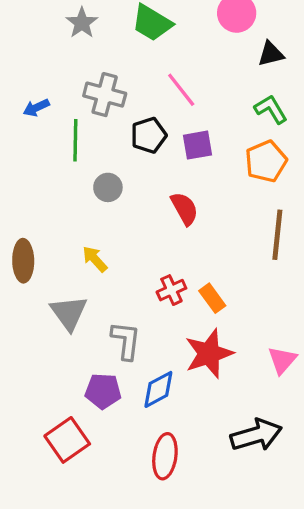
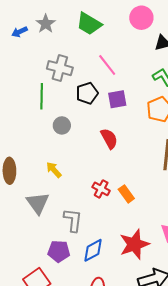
blue arrow: (36, 108) -> (20, 32), moved
red cross: (171, 290) -> (101, 189), turned -36
red star: (209, 354) -> (134, 244), moved

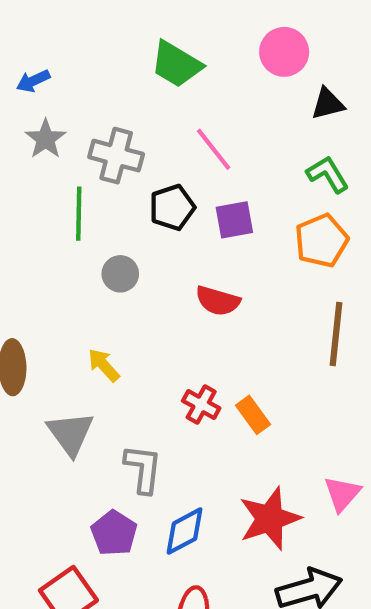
gray star: (46, 24) -> (46, 139), moved
red semicircle: (109, 139) -> (218, 301), turned 135
purple pentagon: (59, 251) -> (114, 533), turned 30

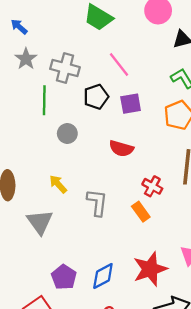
blue arrow: (33, 81) -> (19, 27), turned 66
red cross: (201, 405) -> (152, 186), moved
gray L-shape: (143, 469) -> (97, 202), moved

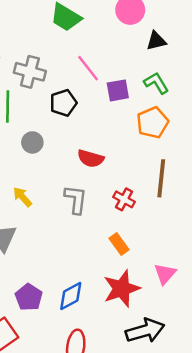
purple square: (131, 104) -> (118, 90), moved
gray L-shape: (97, 202) -> (76, 199), moved
orange rectangle: (141, 212) -> (119, 244), moved

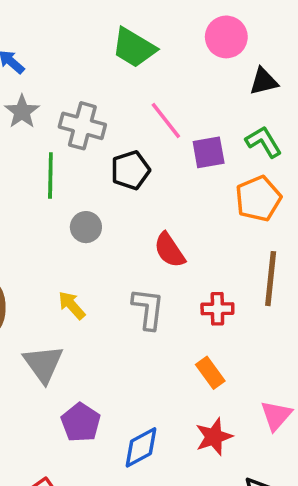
red semicircle: (91, 159) -> (169, 250), turned 40
red cross: (124, 199) -> (217, 309), turned -30
red star: (122, 289) -> (214, 437), size x0.7
purple pentagon: (29, 297) -> (81, 422), moved

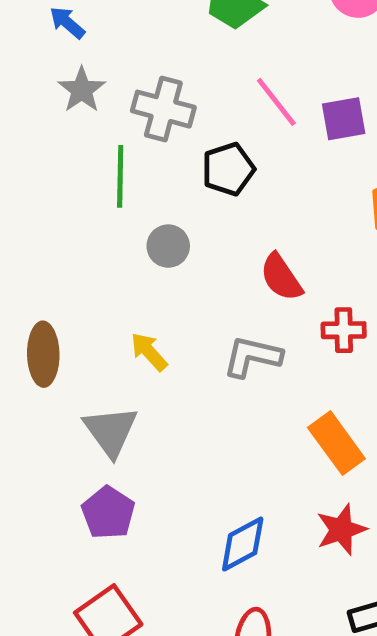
purple square: (209, 152) -> (344, 119), moved
gray L-shape: (148, 309) -> (252, 357), turned -84
red cross: (217, 309) -> (344, 330), moved
orange rectangle: (210, 373) -> (336, 443), size x1.4
purple pentagon: (81, 422) -> (108, 513), moved

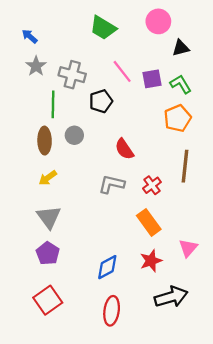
red cross: (344, 330) -> (152, 185), moved, turned -36
yellow arrow: (149, 352) -> (48, 178), moved, turned -84
brown ellipse: (43, 354) -> (45, 141), moved

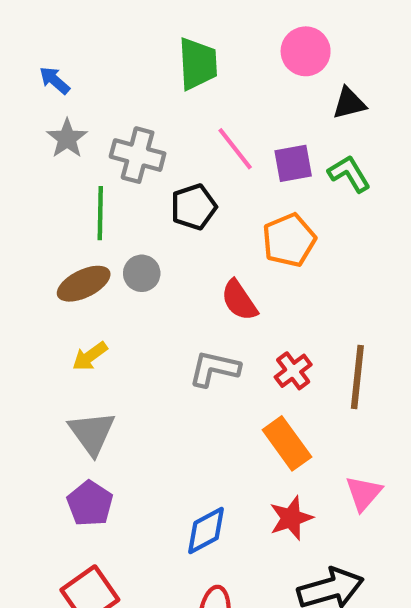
green trapezoid: (103, 28) -> (198, 64), turned -124
orange pentagon: (178, 118) -> (289, 240), moved
brown ellipse: (45, 141) -> (84, 284), turned 65
brown line: (185, 166) -> (357, 377), moved

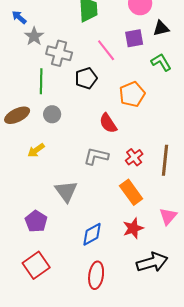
gray star: (67, 138) -> (34, 36), moved
purple square: (293, 163) -> (134, 38), moved
gray circle: (142, 273) -> (52, 114), moved
brown ellipse: (84, 284) -> (17, 115), moved
gray triangle: (92, 433) -> (66, 191), moved

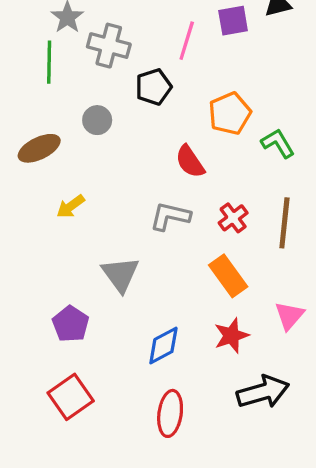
pink line: (106, 50) -> (187, 41), turned 55
green L-shape: (161, 62) -> (278, 143), moved
green line: (41, 81) -> (49, 62), moved
gray circle: (52, 114) -> (97, 120), moved

